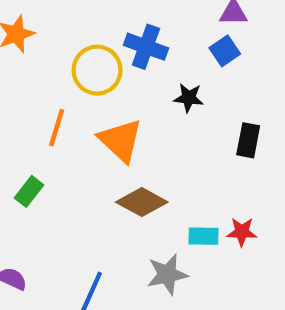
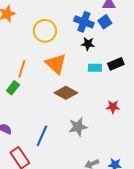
blue cross: (146, 47) -> (84, 22), moved
orange line: (57, 128) -> (22, 69), moved
black rectangle: (248, 140) -> (116, 64), turned 56
cyan rectangle: (203, 236) -> (95, 68), moved

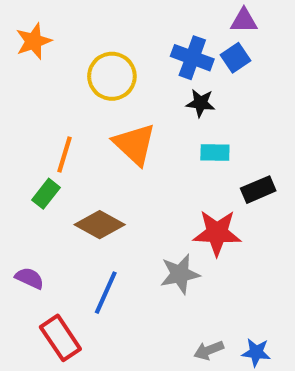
black rectangle: (116, 64) -> (258, 190), moved
brown diamond: (66, 93) -> (100, 225), moved
red star: (113, 107) -> (217, 233), moved, size x1.6

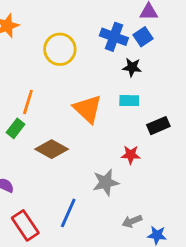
black star: (201, 103) -> (132, 67), moved
orange triangle: (135, 144) -> (88, 109), moved
red star: (217, 233) -> (131, 155), size x0.6
blue line: (106, 293) -> (68, 213), moved
gray arrow: (209, 350) -> (132, 221), moved

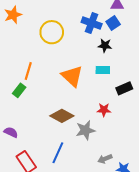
brown diamond: (52, 149) -> (62, 116), moved

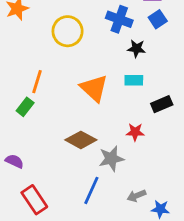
blue square: (113, 23) -> (158, 19), moved
blue line: (58, 153) -> (91, 190), moved

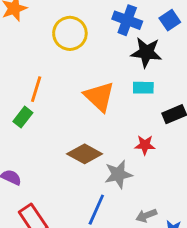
black star: (136, 48) -> (146, 52), size x1.5

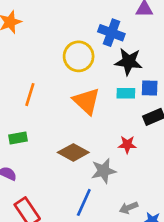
blue square: (170, 20) -> (150, 88), moved, turned 36
yellow circle: (70, 33) -> (79, 56), moved
green rectangle: (23, 117) -> (18, 138), moved, turned 42

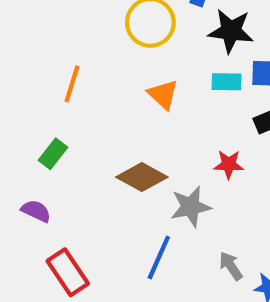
orange triangle: (86, 101) -> (163, 94), size x0.7
green rectangle: (18, 138) -> (53, 154), turned -42
gray arrow: (129, 208) -> (231, 266), turned 78

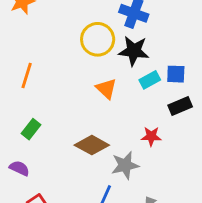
black star: (231, 31) -> (134, 51), moved
cyan rectangle: (227, 82) -> (150, 80), turned -30
orange line: (72, 84) -> (27, 76), moved

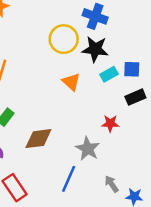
brown diamond: (92, 145) -> (38, 139), moved, turned -36
gray star: (125, 165) -> (88, 149), turned -30

